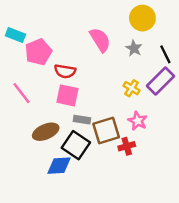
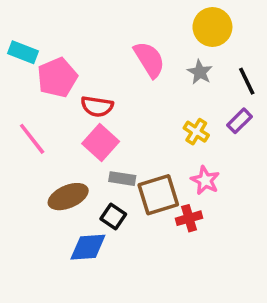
purple rectangle: (161, 81) -> (240, 121), size x0.6
pink square: (67, 95) -> (101, 142), turned 30
black square: (76, 145) -> (113, 216), size x0.6

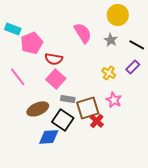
black line: (247, 81) -> (137, 45), turned -35
black square: (113, 216) -> (63, 120), size x1.5
red cross: (189, 218) -> (97, 121), moved, turned -32

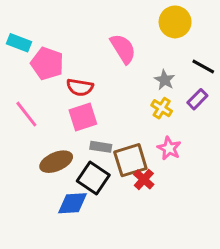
gray star: (111, 40) -> (165, 80), moved
pink pentagon: (32, 43) -> (47, 64), turned -30
pink square: (56, 79) -> (83, 117), turned 30

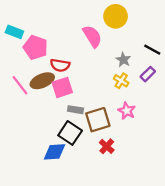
yellow circle: (175, 22) -> (116, 16), moved
brown ellipse: (56, 162) -> (42, 81), moved
red cross: (144, 179) -> (107, 146), moved

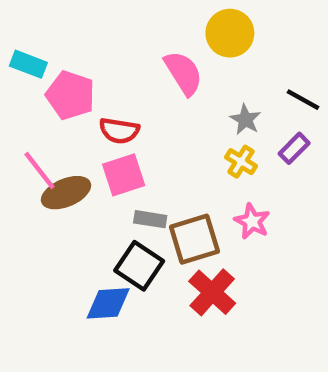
brown ellipse: (42, 81) -> (66, 193), moved
red cross: (107, 146) -> (212, 292), size x1.5

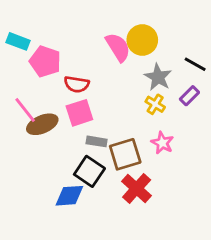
yellow circle: (230, 33) -> (142, 40), moved
gray star: (245, 120) -> (158, 77), size x1.4

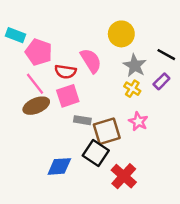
pink semicircle: (118, 47) -> (91, 61), moved
pink line: (25, 110) -> (35, 84), moved
black square: (89, 171) -> (96, 153), moved
red cross: (137, 189) -> (124, 176), moved

